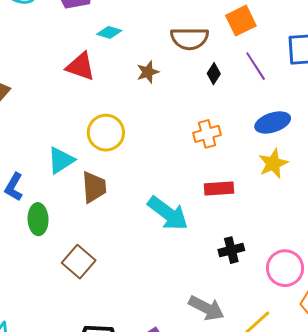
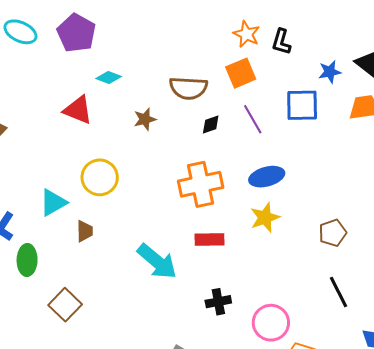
black diamond: (214, 74) -> (211, 125), turned 35
orange cross: (207, 134) -> (201, 184), size x1.6
brown trapezoid: (94, 187) -> (85, 231), size x0.7

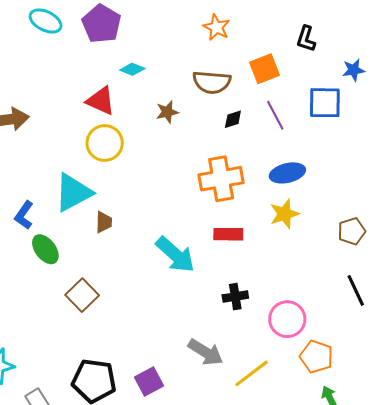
orange star: (246, 34) -> (216, 27), moved
yellow circle: (100, 177) -> (105, 143), moved
cyan triangle: (53, 202) -> (73, 193), size x1.4
green ellipse: (27, 260) -> (45, 249), turned -40

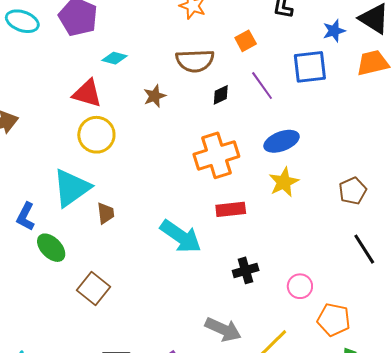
orange square: (264, 69) -> (246, 41), size x0.7
pink circle: (287, 319) -> (300, 286), size x0.7

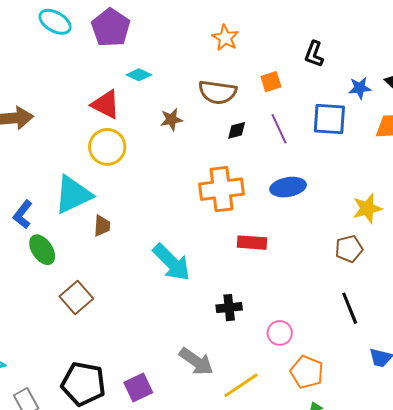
yellow star: (284, 182) -> (367, 208), moved
red rectangle: (231, 209) -> (252, 243), moved

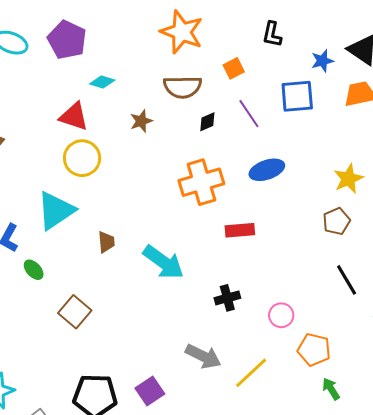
orange star: (225, 38) -> (182, 32), size x1.6
brown trapezoid: (102, 226) -> (106, 242), moved
green ellipse: (42, 250) -> (34, 270), size x0.7

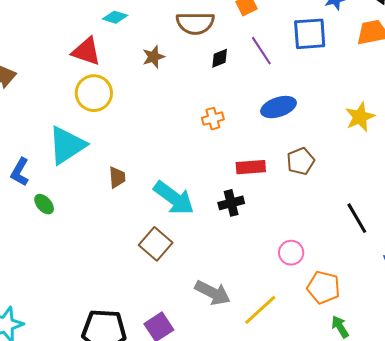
orange cross: (201, 182) -> (213, 119), size x0.5
brown pentagon: (337, 221) -> (301, 161), moved
black cross: (227, 298) -> (231, 203), moved
brown square: (75, 312) -> (156, 244), moved

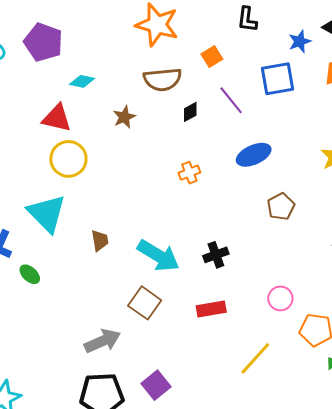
cyan triangle: (67, 145) -> (47, 213), turned -36
red rectangle: (251, 167) -> (211, 309), moved
gray arrow: (213, 293) -> (103, 341), moved, turned -45

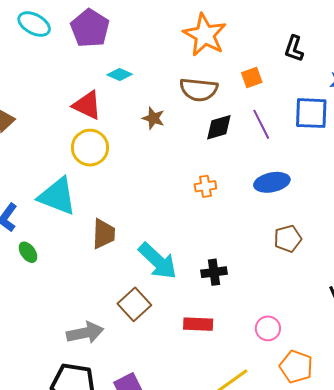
black diamond: (190, 112) -> (219, 127), size x1.4
brown star: (124, 117) -> (153, 118), turned 30
cyan triangle: (47, 213) -> (57, 196), turned -36
brown trapezoid: (100, 240) -> (104, 234), size x1.4

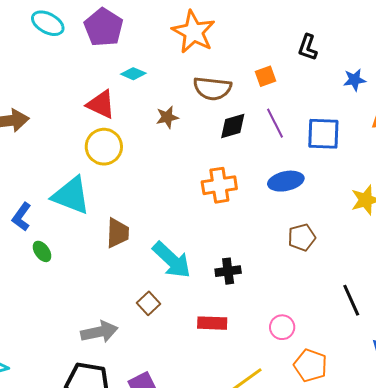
orange star: (205, 35) -> (194, 32), moved
blue square: (311, 113) -> (323, 134), moved
brown star: (153, 118) -> (167, 117), turned -30
orange cross: (205, 186) -> (219, 185), size x1.6
brown square: (134, 304) -> (149, 303), size x0.7

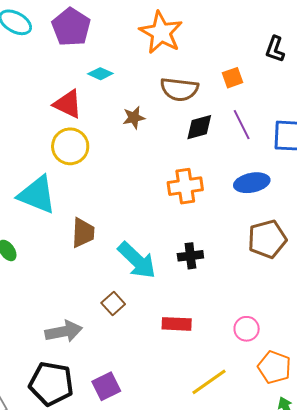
brown pentagon: (302, 237) -> (267, 239), size x1.4
black cross: (228, 271) -> (190, 256), moved

